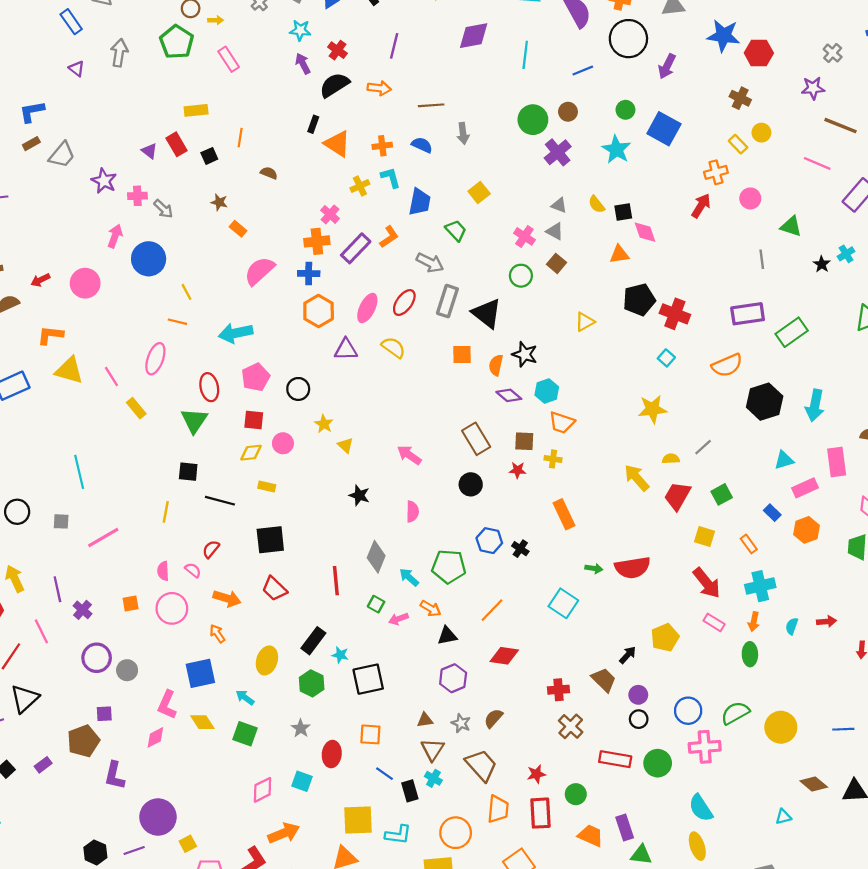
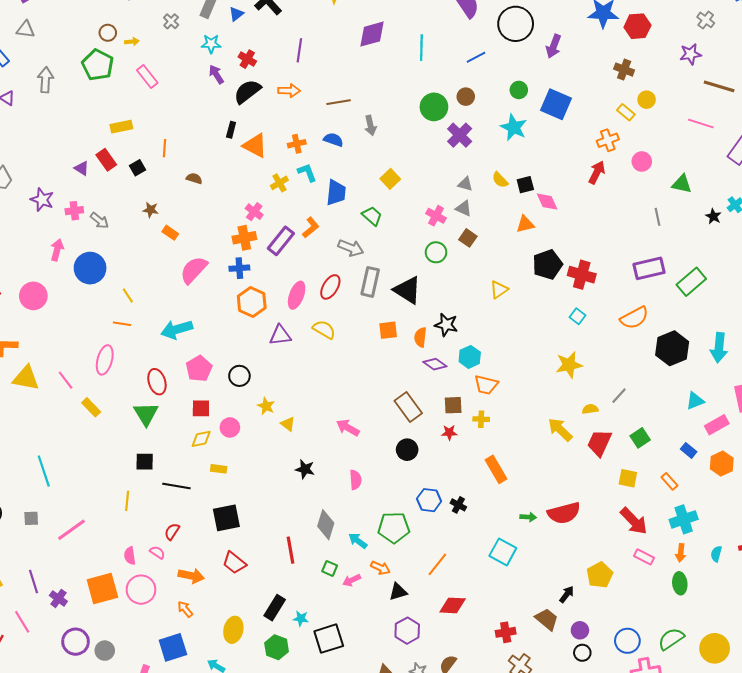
orange square: (131, 603) -> (102, 589), size x2.0

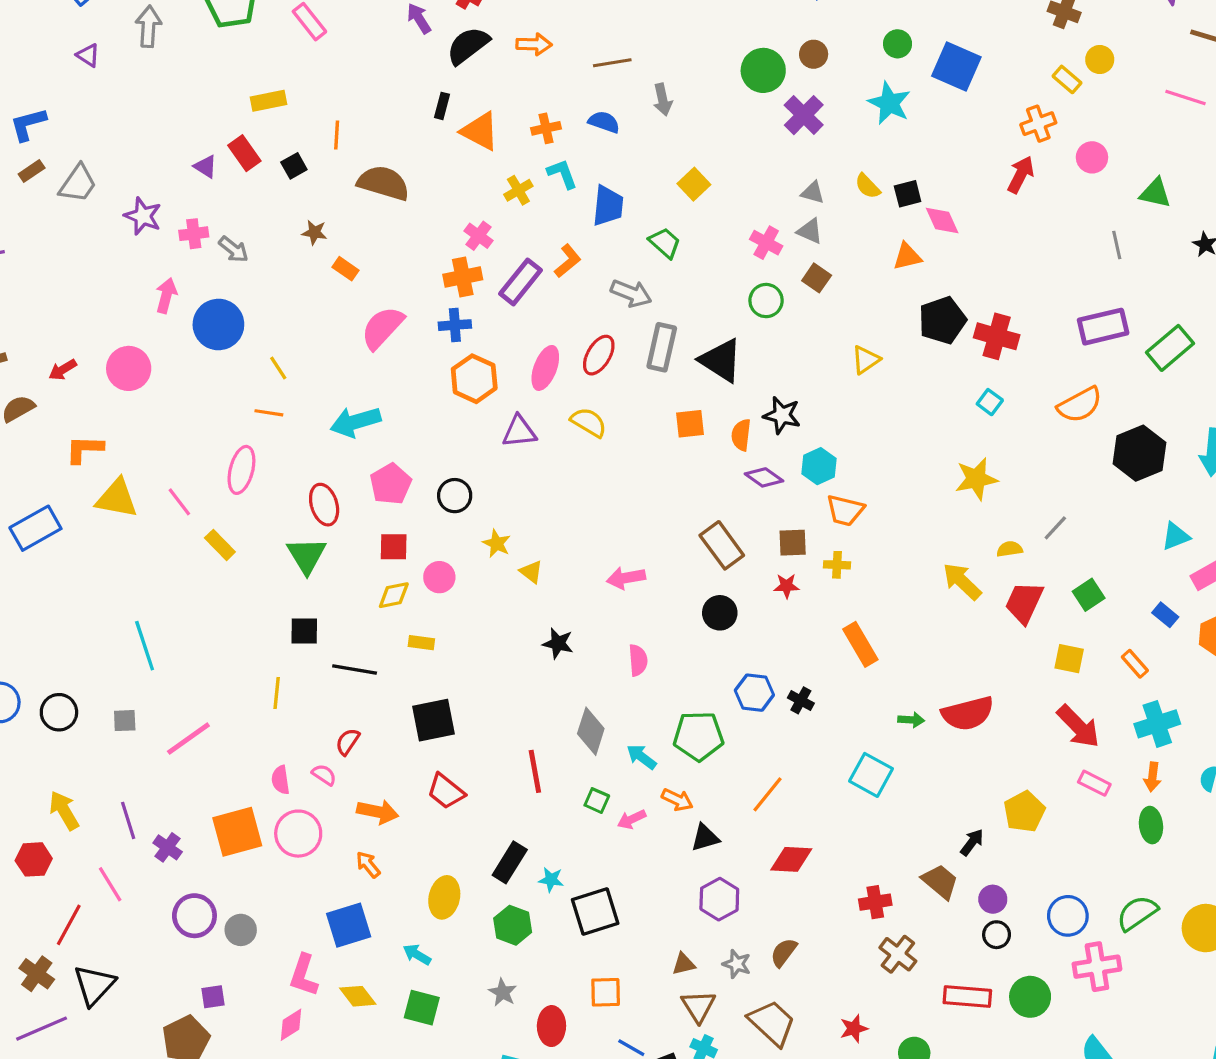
brown semicircle: (194, 178) -> (383, 183), size x2.0
pink arrow: (348, 428) -> (626, 578), turned -40

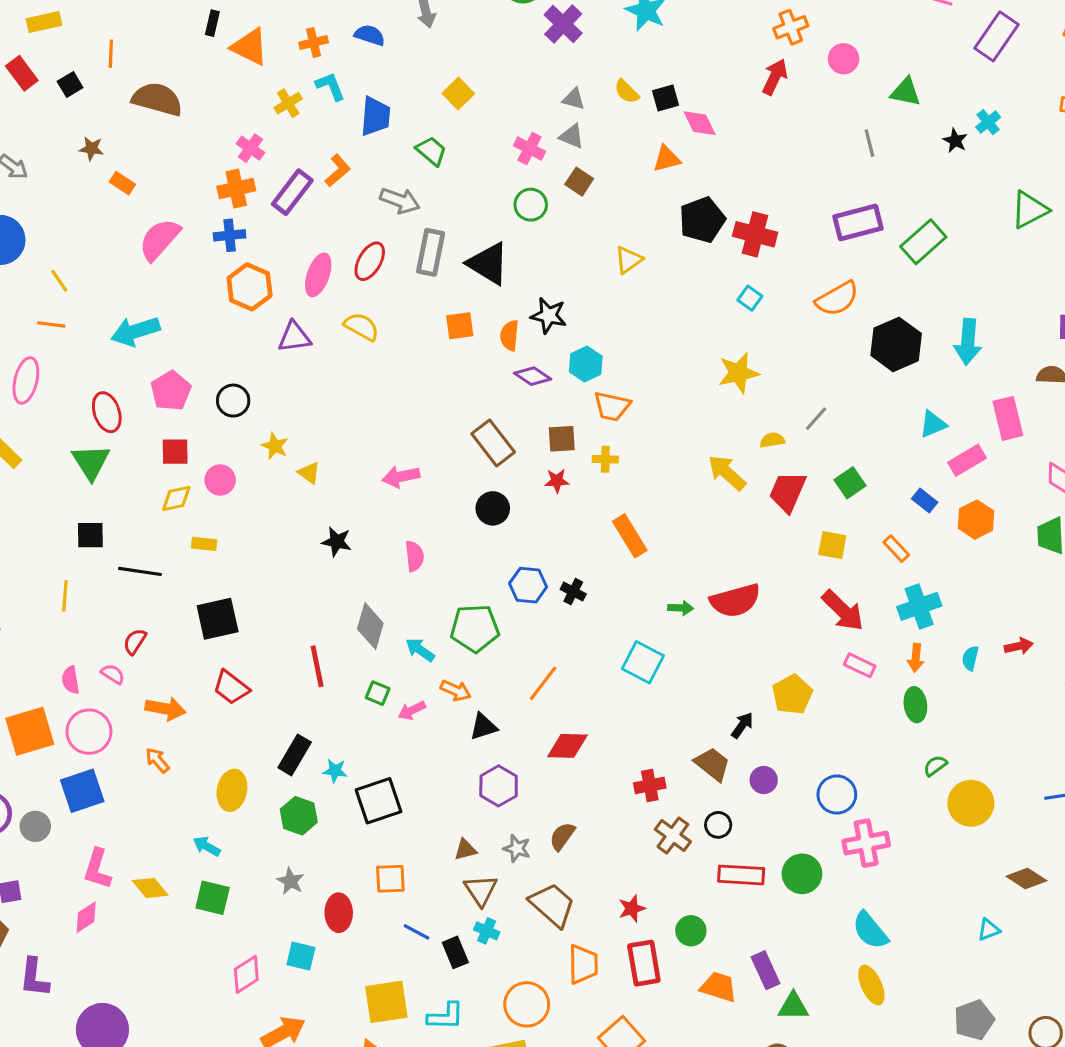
green semicircle: (1137, 913) -> (935, 766), moved, size x0.6
blue square: (349, 925) -> (82, 791), moved
black circle: (997, 935) -> (718, 825), moved

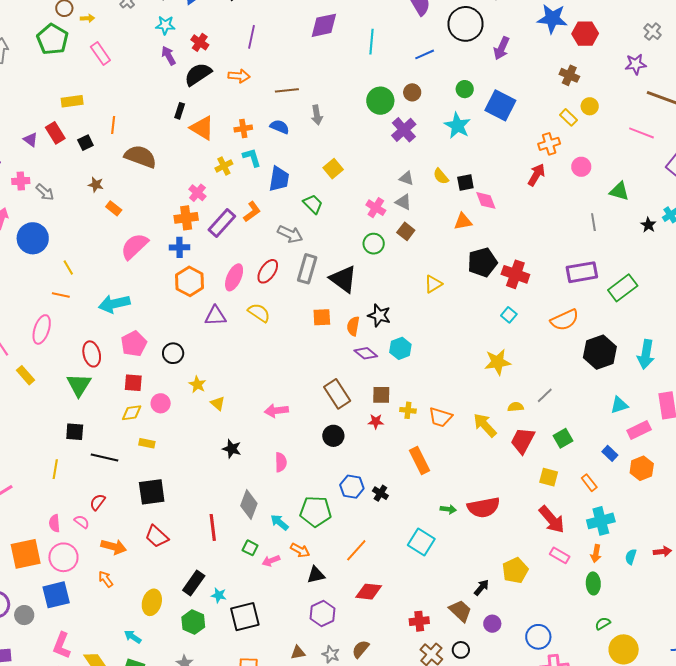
orange trapezoid: (612, 406) -> (440, 417), moved

